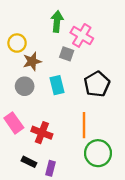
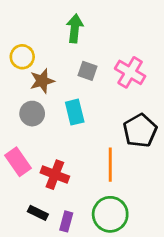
pink cross: (82, 35) -> (130, 72), moved
black pentagon: (97, 84) -> (140, 131), moved
green circle: (98, 153) -> (110, 214), moved

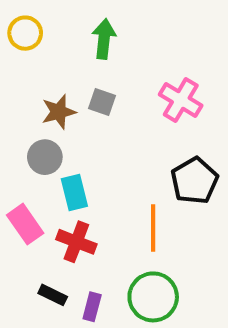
yellow circle: (22, 57) -> (25, 33), moved
gray square: (88, 71) -> (102, 102), moved
cyan rectangle: (75, 112) -> (74, 193), moved

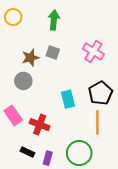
cyan rectangle: (74, 193) -> (68, 99), moved
orange line: (153, 228) -> (97, 123), moved

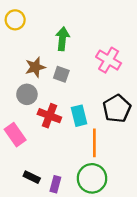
green arrow: (54, 20) -> (62, 39), moved
gray square: (53, 53) -> (61, 74), moved
orange line: (97, 123) -> (94, 143), moved
red cross: (40, 125) -> (49, 116), moved

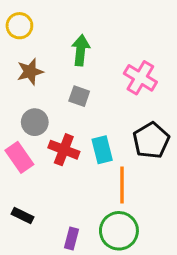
brown star: (35, 67) -> (30, 72), moved
pink rectangle: (15, 135) -> (19, 157), moved
black rectangle: (32, 177) -> (23, 215), moved

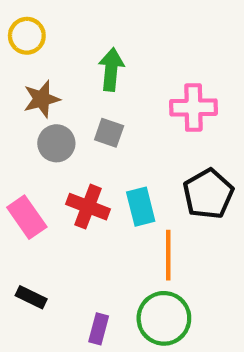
pink cross: (140, 78) -> (193, 107), turned -32
gray circle: (35, 122) -> (56, 143), moved

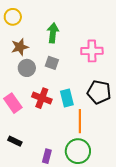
black pentagon: (208, 194) -> (99, 92), turned -30

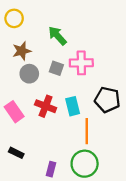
green arrow: (53, 33) -> (57, 36), turned -48
pink cross: (92, 51) -> (81, 63), moved

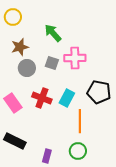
cyan rectangle: (73, 106) -> (67, 98), turned 42
black rectangle: (16, 153) -> (15, 141), size x1.5
green circle: (85, 164) -> (78, 151), size x0.7

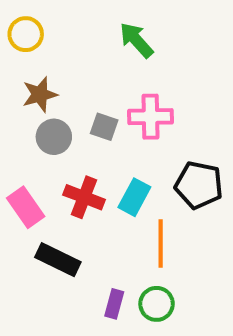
green arrow: (53, 33) -> (136, 40), moved
black rectangle: (15, 141) -> (58, 260), moved
purple rectangle: (47, 156) -> (114, 304), moved

